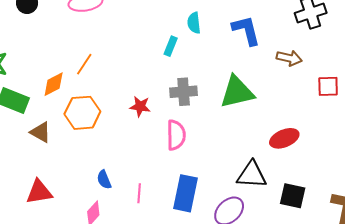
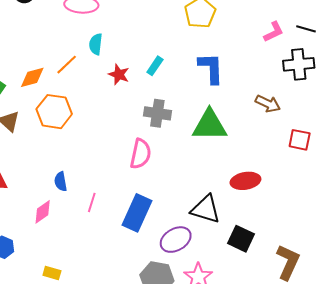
cyan semicircle: (194, 23) -> (96, 44), moved
blue L-shape: (246, 30) -> (211, 68), moved
red star: (140, 106) -> (119, 74), moved

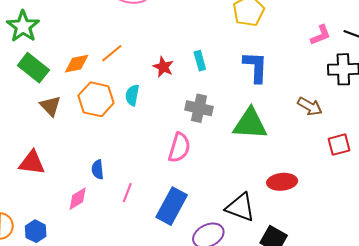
cyan semicircle: (96, 44) -> (132, 95), moved
cyan rectangle: (155, 66) -> (200, 61), turned -54
red square: (300, 140) -> (339, 145), turned -30

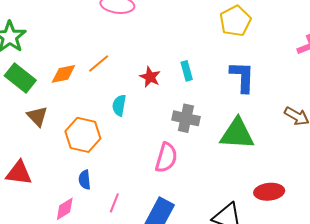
orange hexagon: (96, 99) -> (83, 135), moved

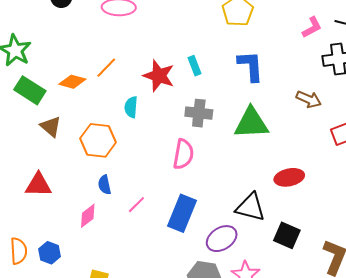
orange diamond: (63, 74) -> (72, 82), turned 32
red star: (150, 77) -> (159, 76), size x1.5
pink line: (114, 203) -> (136, 205), turned 30

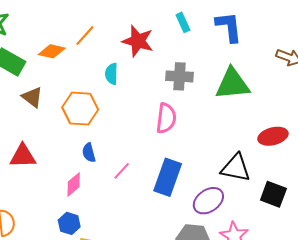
cyan rectangle: (195, 66) -> (183, 22), moved
blue hexagon: (50, 253) -> (69, 223), moved

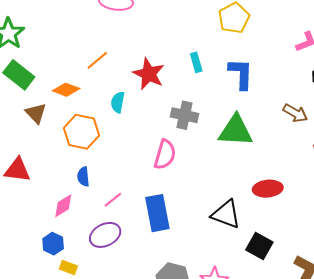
orange diamond: (52, 51) -> (66, 90), moved
blue rectangle: (168, 177) -> (157, 213), turned -39
purple ellipse: (208, 201) -> (105, 235), moved

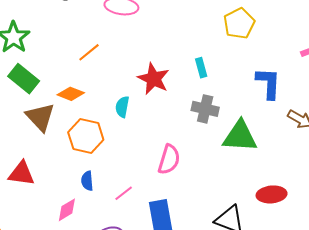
orange line: (97, 60) -> (89, 52), moved
blue L-shape: (241, 74) -> (268, 83), moved
brown triangle: (36, 113) -> (40, 117), size x1.4
gray cross: (184, 115) -> (205, 109), moved
pink line: (113, 200) -> (124, 193), moved

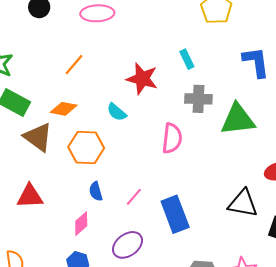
cyan semicircle: (122, 107) -> (117, 112), turned -50
pink semicircle: (169, 159) -> (172, 138), moved

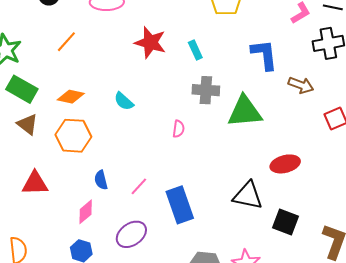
orange line: (74, 65) -> (66, 42), moved
red star: (142, 79) -> (150, 43), moved
brown triangle: (38, 137) -> (28, 124), moved, size x0.7
pink semicircle: (172, 138) -> (178, 129), size x0.6
orange hexagon: (86, 147) -> (73, 136), moved

